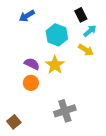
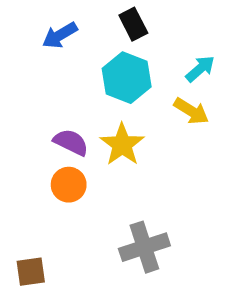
black rectangle: (81, 15) -> (133, 24), moved
brown square: (14, 122) -> (31, 272), turned 32

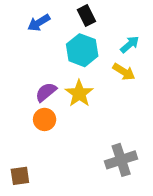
purple semicircle: (71, 142) -> (46, 92), turned -65
gray cross: (144, 247) -> (121, 160), moved

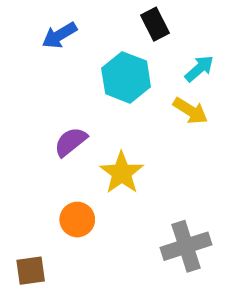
black rectangle: (86, 15) -> (155, 24), moved
yellow star: (79, 93) -> (122, 173), moved
orange circle: (45, 119) -> (77, 220), moved

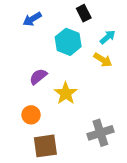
orange circle: (77, 220) -> (31, 115), moved
brown square: (31, 271) -> (45, 146), moved, size x1.5

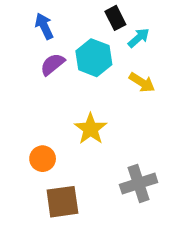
blue arrow: (32, 19) -> (44, 26), turned 96
cyan arrow: (108, 37) -> (139, 38), moved
purple semicircle: (38, 77) -> (53, 64), moved

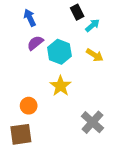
cyan hexagon: (94, 58) -> (59, 52), moved
gray cross: (139, 183) -> (92, 122), turned -30
brown square: (62, 202) -> (21, 134), moved

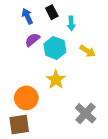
black rectangle: (77, 12) -> (52, 12), moved
cyan arrow: (92, 25) -> (71, 23), moved, turned 128
orange circle: (29, 106) -> (26, 98), size x1.5

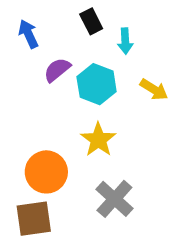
blue arrow: (27, 16) -> (28, 34), moved
gray cross: (86, 113) -> (114, 199), moved

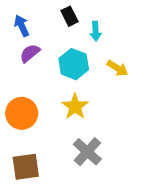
purple semicircle: (57, 70) -> (30, 53), moved
orange circle: (46, 172) -> (22, 113), moved

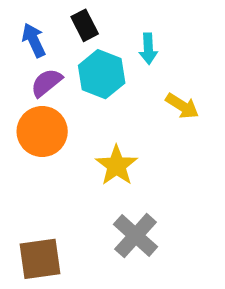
black rectangle: (70, 16) -> (85, 25), moved
cyan hexagon: (74, 64) -> (102, 74), moved
orange circle: (22, 113) -> (42, 131), moved

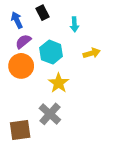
cyan hexagon: (102, 74) -> (51, 52), moved
yellow arrow: (182, 106) -> (92, 53), turned -49
gray cross: (136, 236) -> (50, 114), moved

